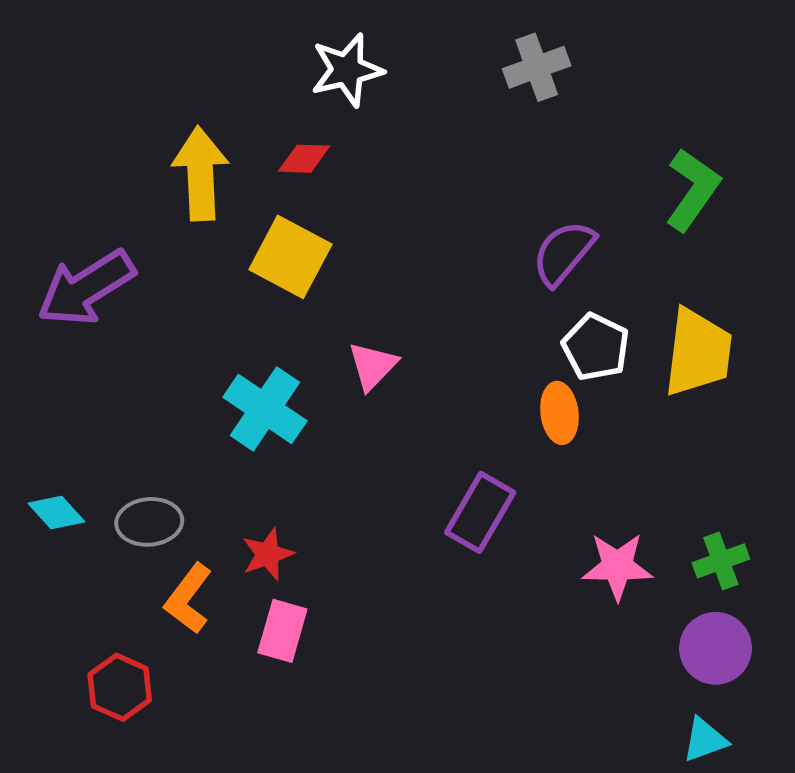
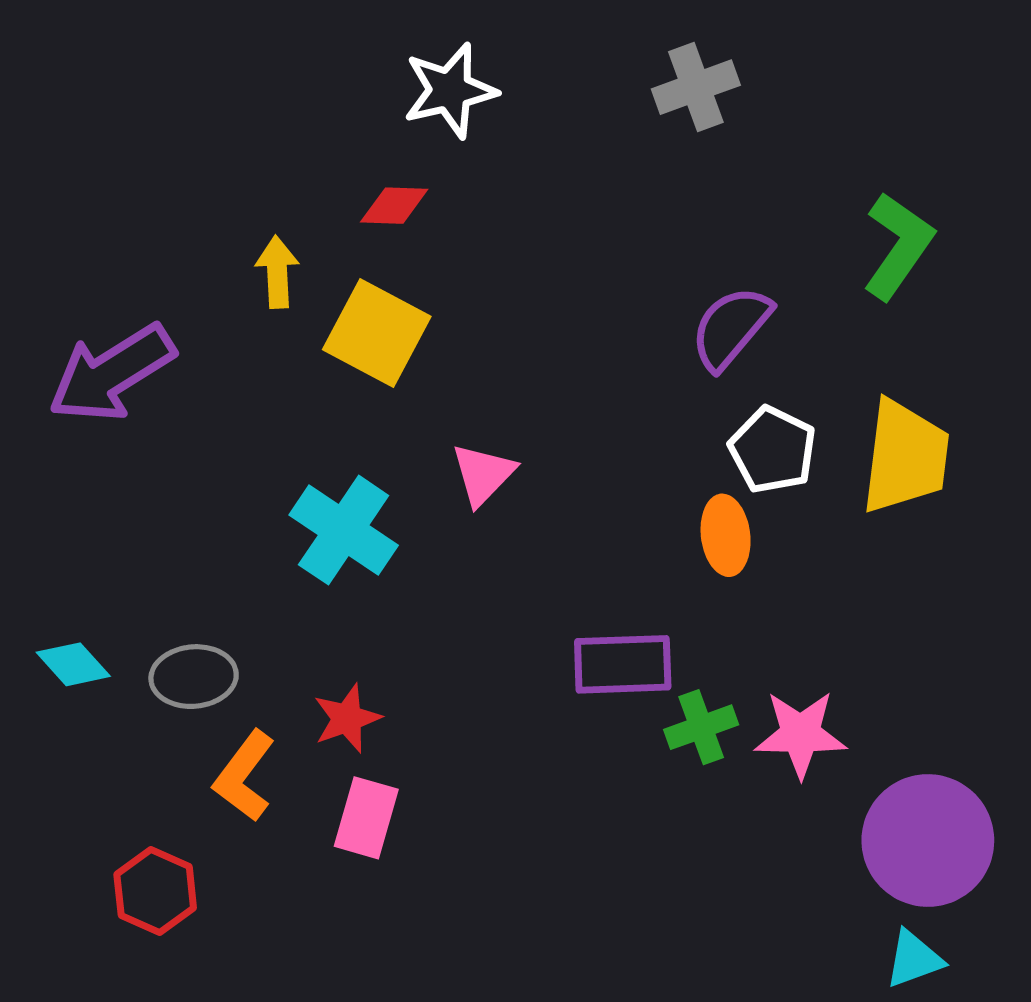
yellow arrow: (200, 174) -> (277, 272), moved, size x0.6
purple rectangle: (480, 512) -> (623, 664), turned 58
green cross: (721, 561) -> (701, 727), moved
purple circle: (716, 648) -> (928, 841), size x1.4

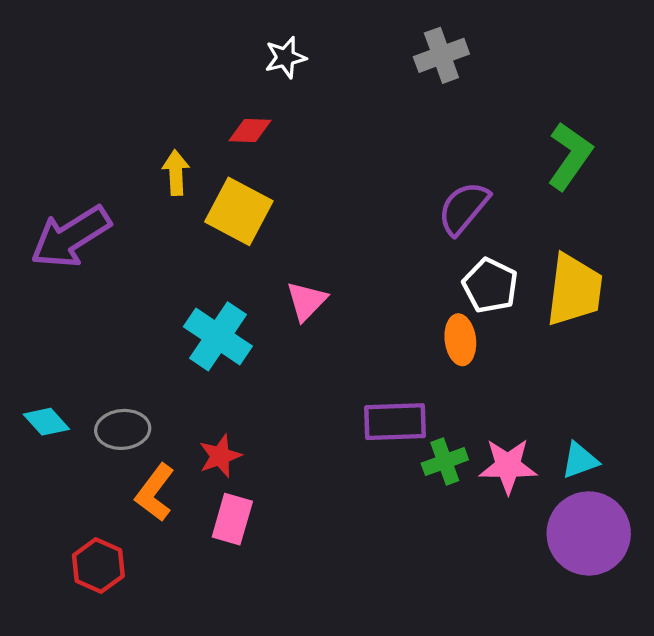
white star: (450, 91) -> (285, 58), size x0.7
cyan triangle: (914, 959) -> (580, 460), moved

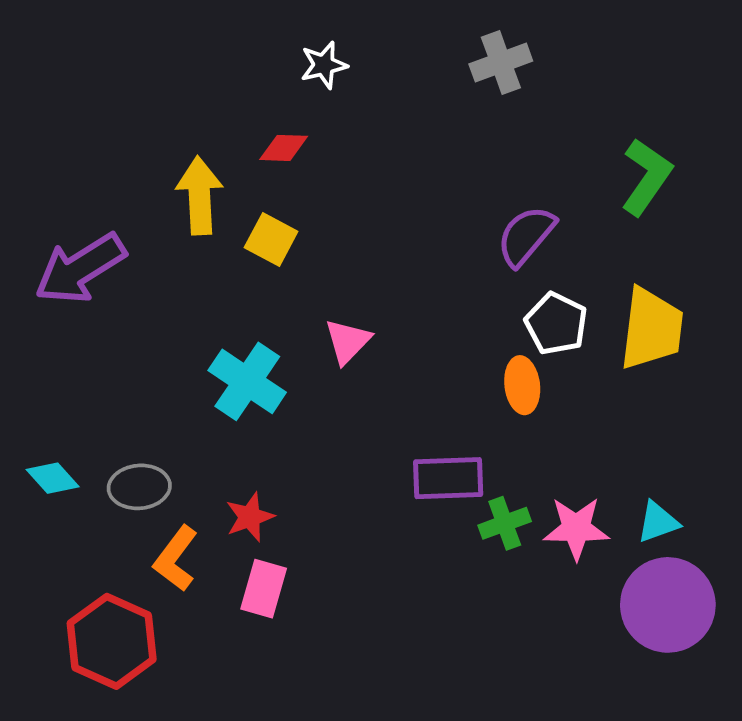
yellow arrow: (176, 173) -> (200, 196), size x1.5
yellow square: (239, 211) -> (271, 240), size x0.7
red hexagon: (98, 566) -> (112, 641), size x1.5

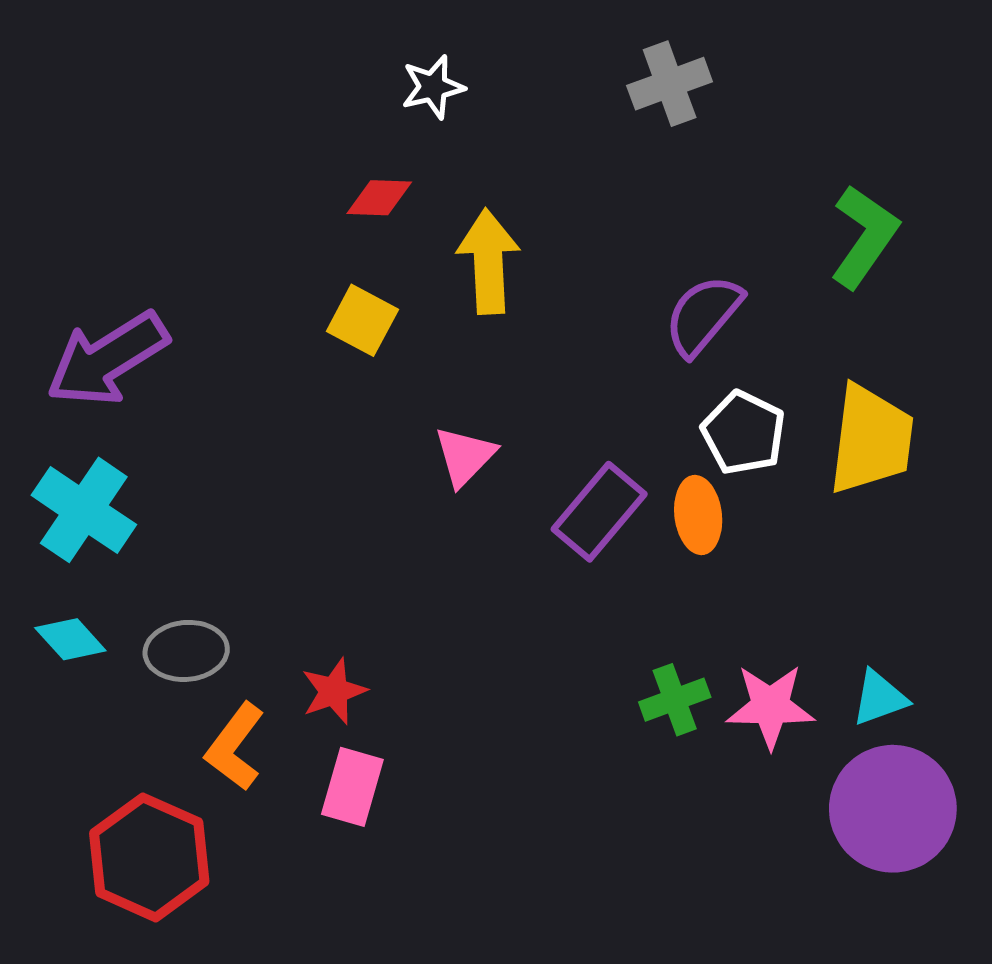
yellow arrow: (200, 196) -> (488, 262), moved
cyan cross: (247, 381) -> (84, 510), moved
purple rectangle: (448, 478) -> (599, 512), moved, turned -48

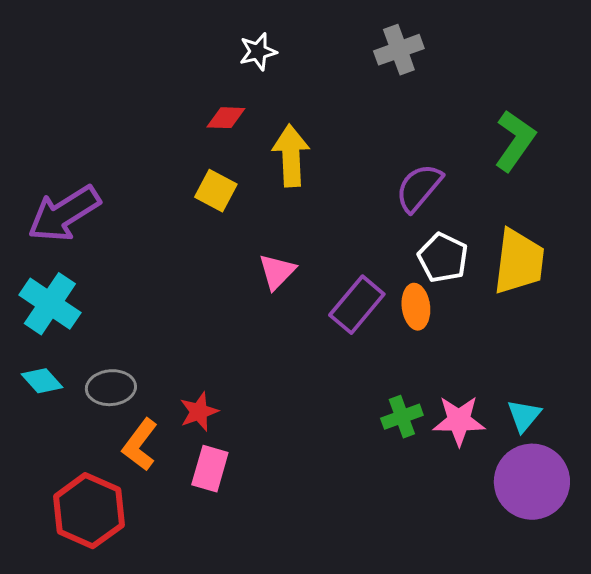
cyan triangle: (879, 698) -> (524, 416), turned -30

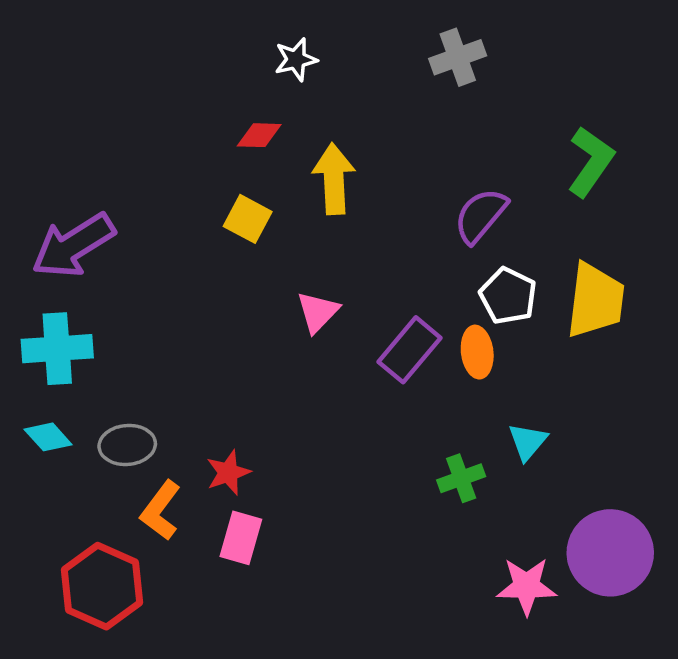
cyan cross: (50, 304) -> (57, 349), turned -38
cyan triangle: (524, 416) -> (528, 442), moved
pink star: (459, 421) -> (527, 586), moved

